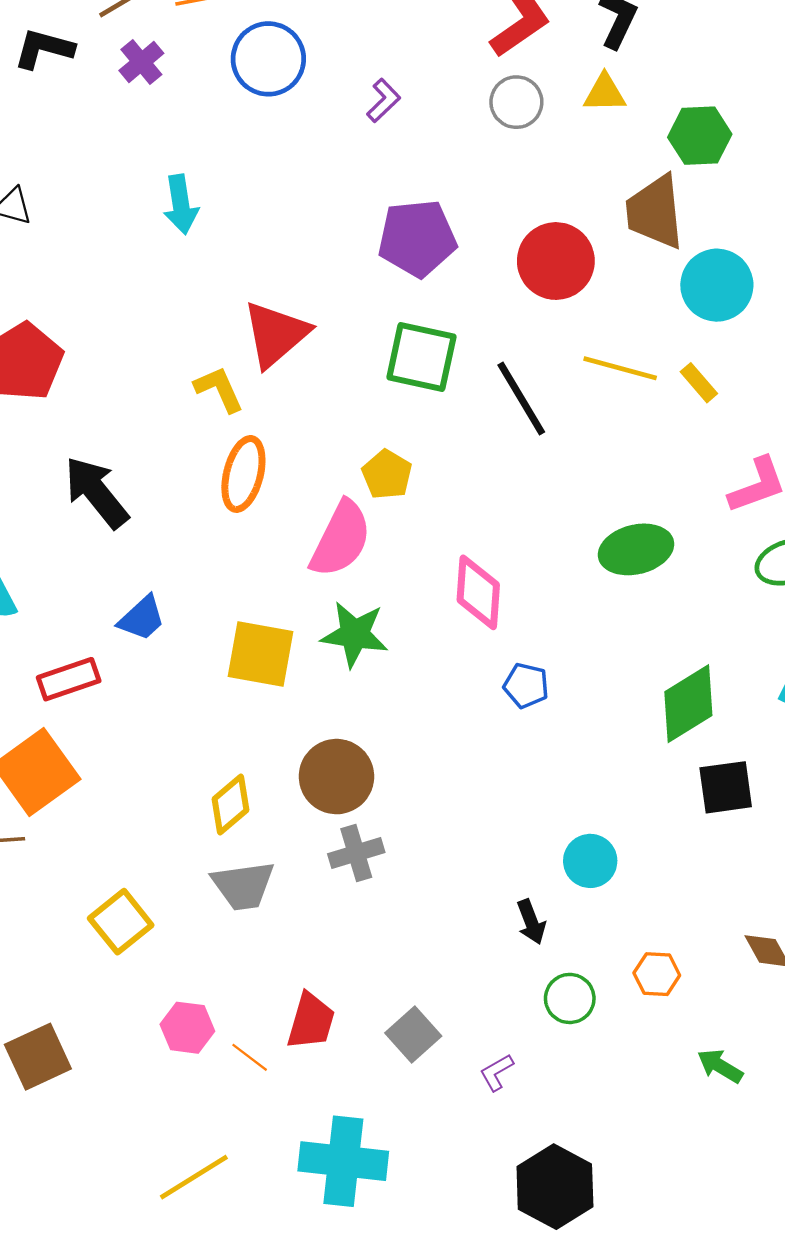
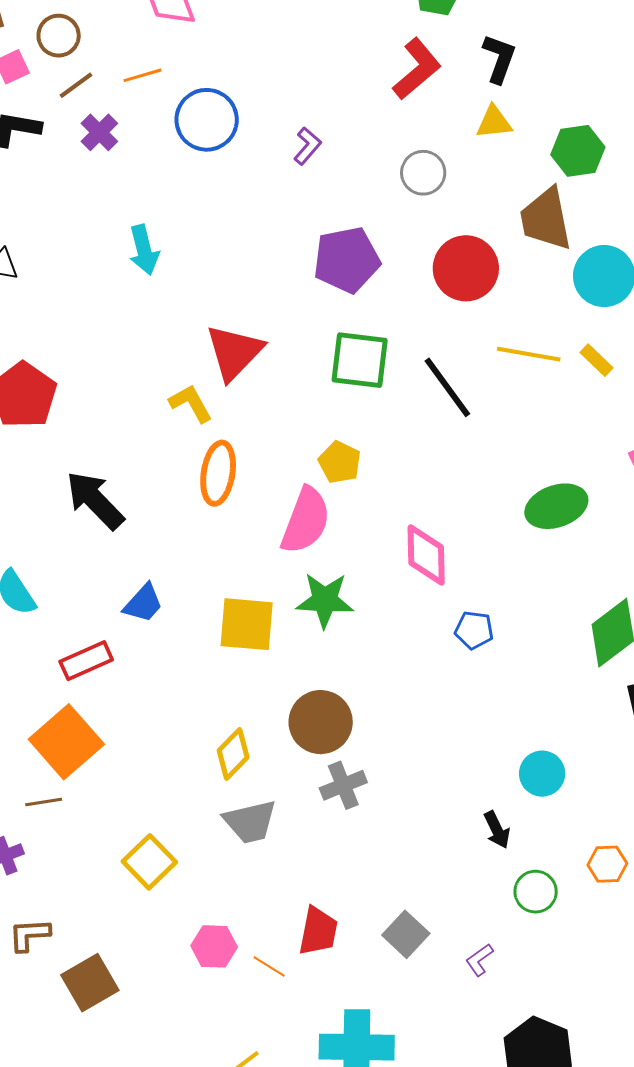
gray circle: (516, 102) -> (423, 173), moved

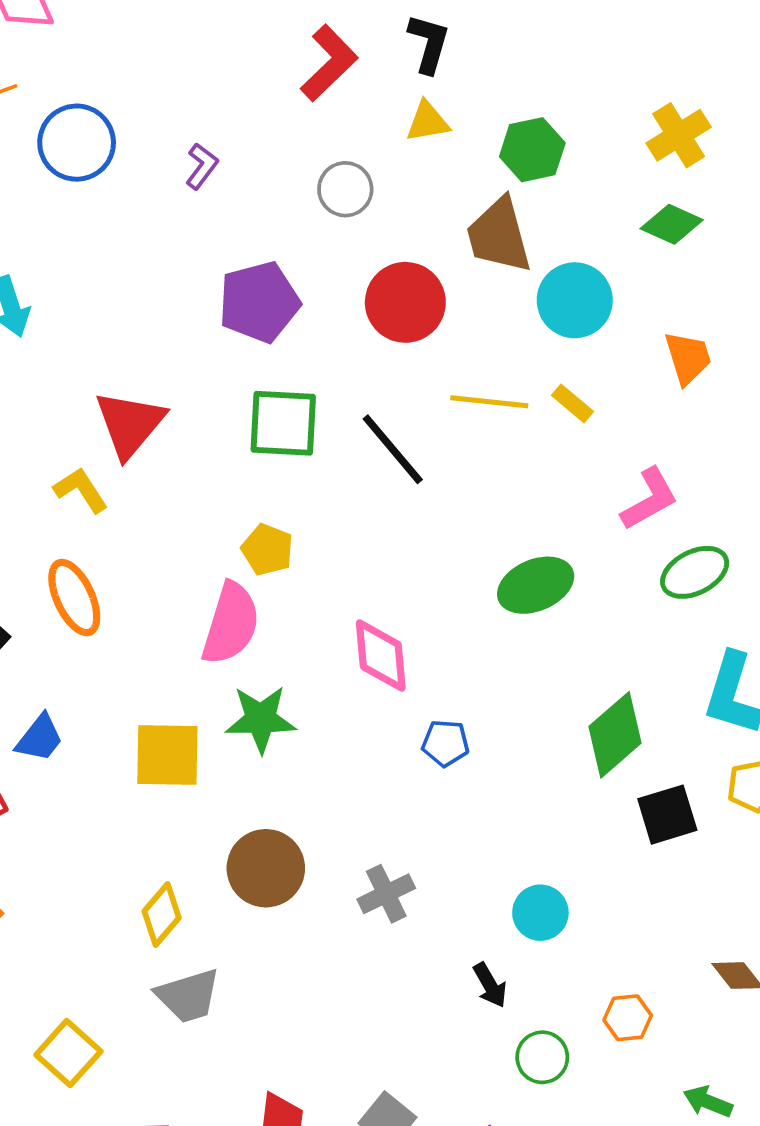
orange ellipse: (218, 473) -> (74, 598), moved, turned -30
gray cross: (343, 785) -> (386, 894), moved

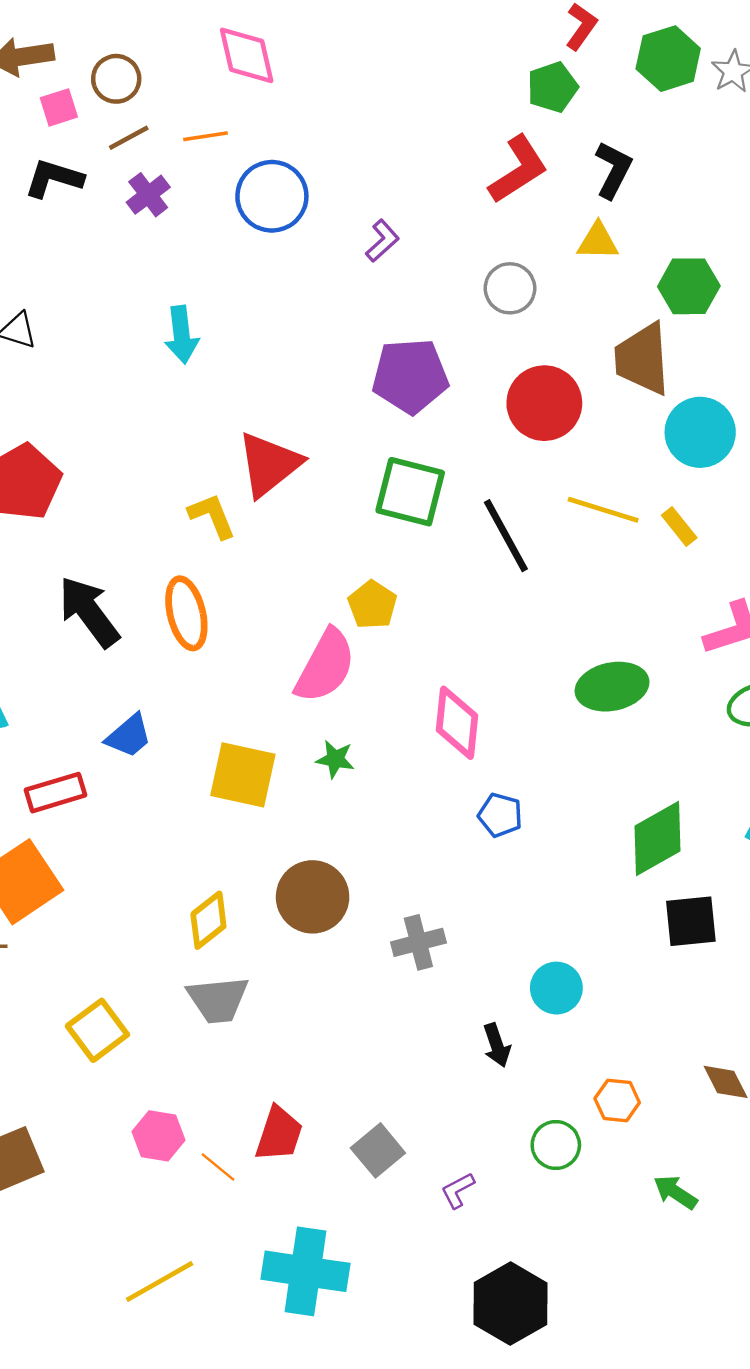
green star: (261, 719) -> (335, 759), size x0.6
green circle: (542, 1057) -> (556, 1145), moved

